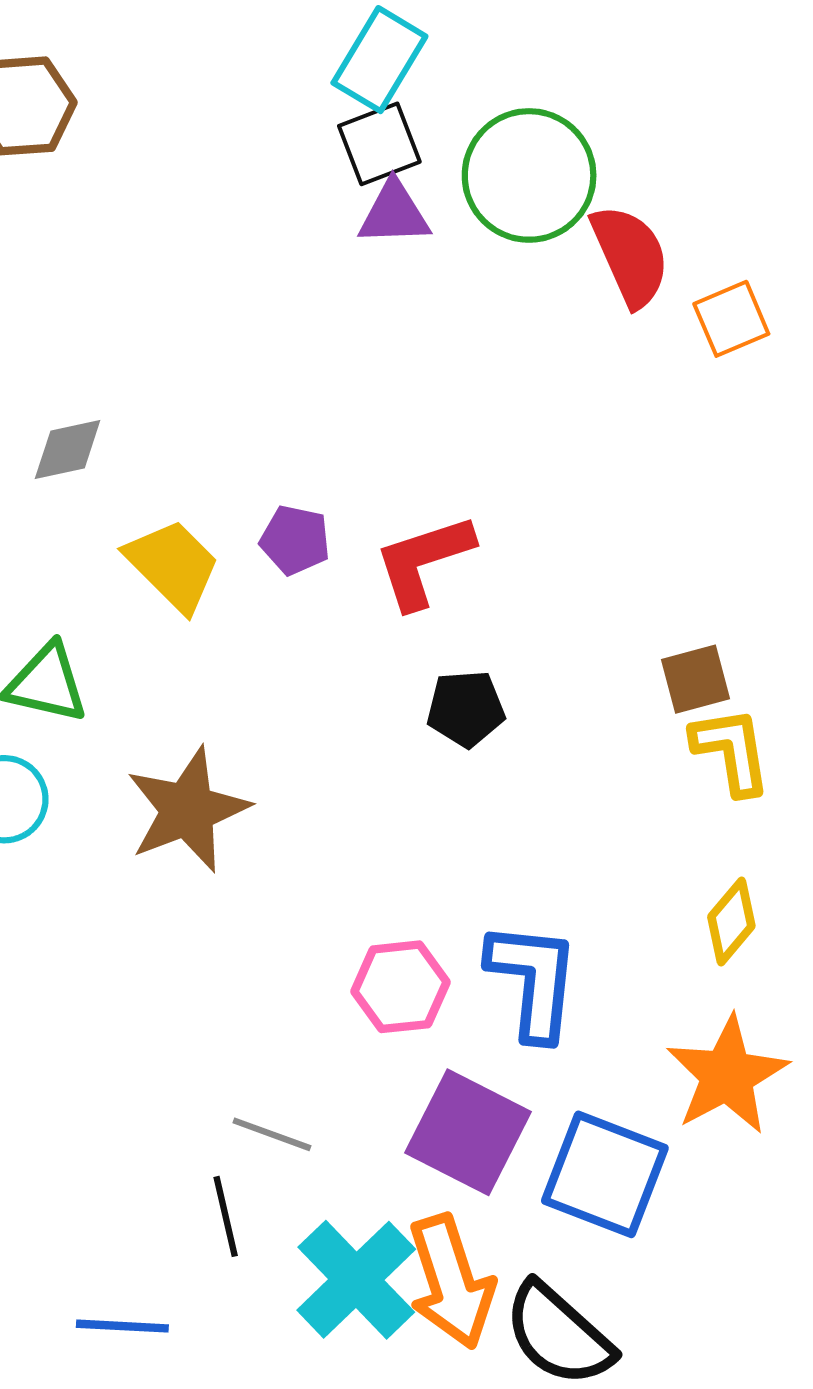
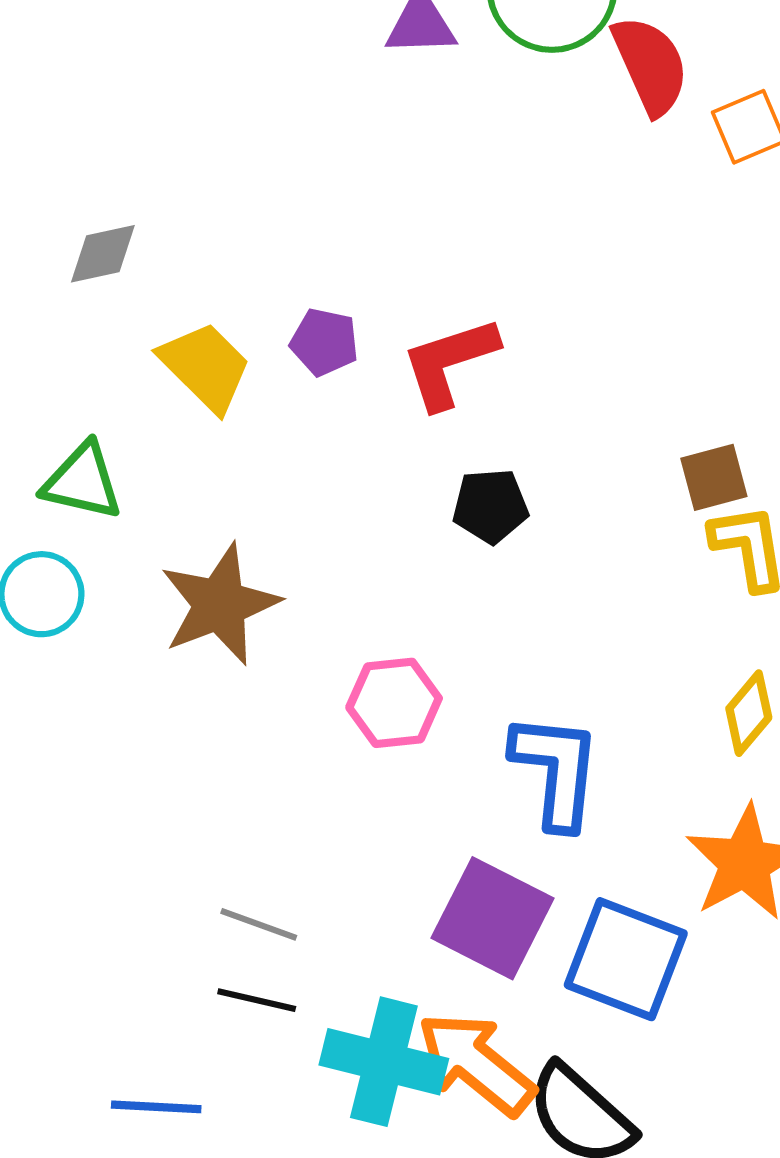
pink hexagon: (400, 987) -> (394, 703), moved
gray line: (272, 1134) -> (259, 924), moved
black line: (226, 1216) -> (257, 1000), turned -64
cyan cross: (356, 1280) -> (384, 1062), turned -32
orange arrow: (451, 1282) -> (476, 1064), turned 147

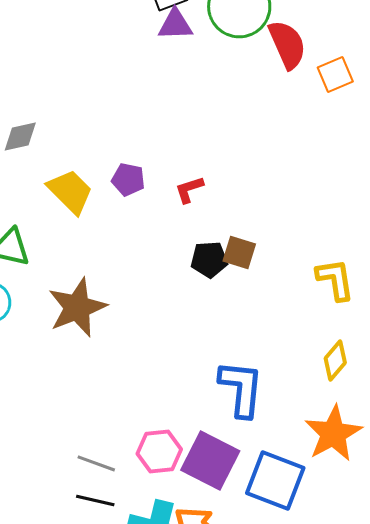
red L-shape: (449, 362) -> (189, 189), size x0.6
brown square: (714, 477) -> (239, 252), moved, turned 32
pink hexagon: (394, 703) -> (159, 451), moved

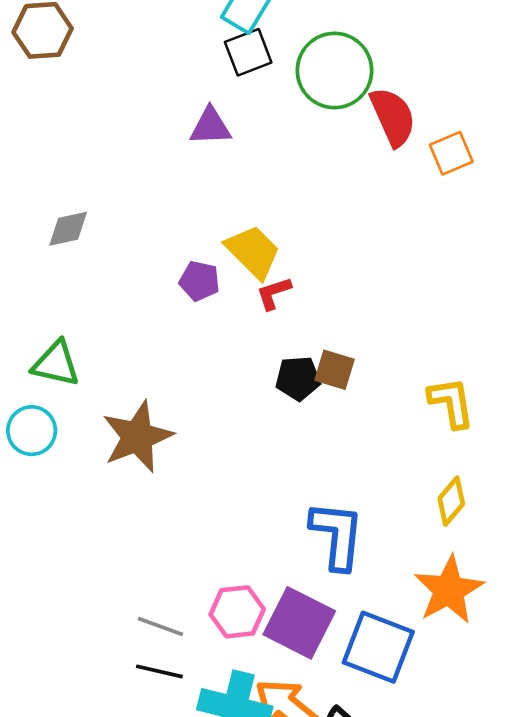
purple triangle: (175, 24) -> (210, 126), moved
yellow trapezoid: (70, 191) -> (253, 252), moved

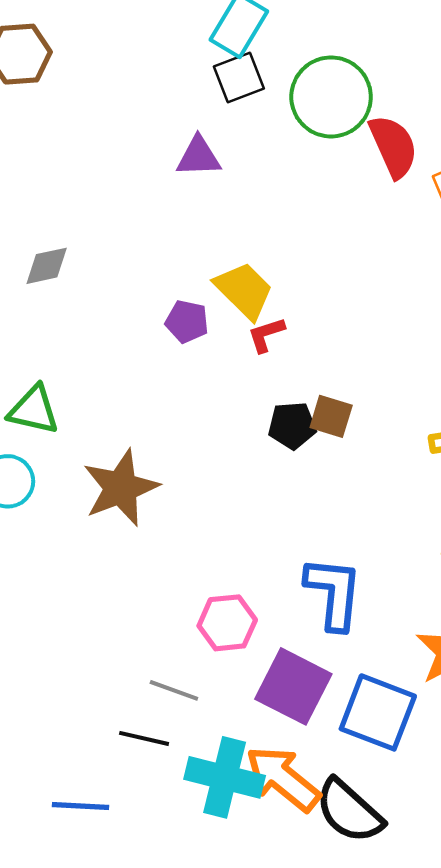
pink hexagon: (237, 612) -> (227, 623), moved
gray line: (161, 626) -> (174, 690), moved

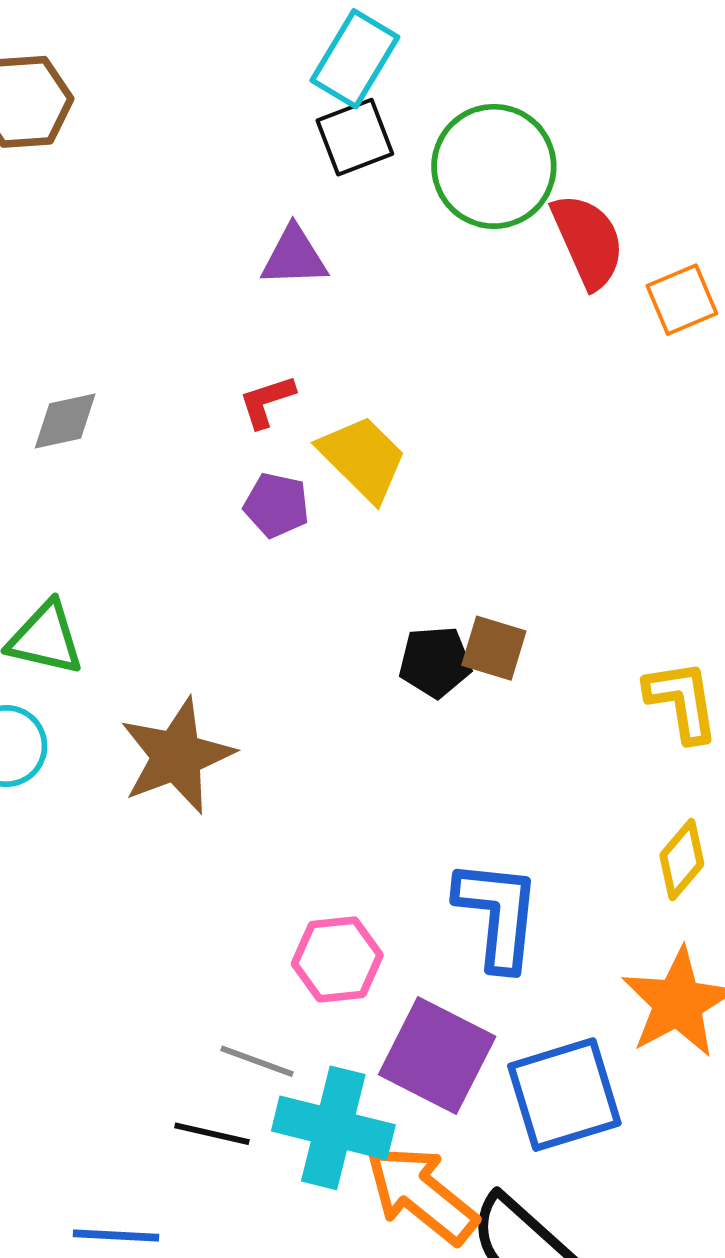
red L-shape: (266, 335) -> (267, 401), moved
blue square: (378, 712) -> (564, 1095), turned -38
cyan cross: (225, 777) -> (333, 1128), moved

